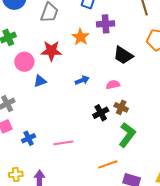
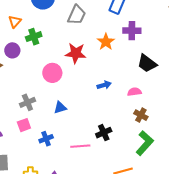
pink circle: (24, 62) -> (52, 73), moved
blue triangle: (40, 81) -> (60, 107), moved
black cross: (101, 113) -> (104, 133), moved

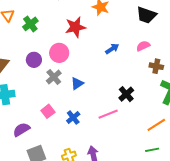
purple circle: (12, 50) -> (34, 60), moved
gray cross: (27, 102) -> (54, 77), moved

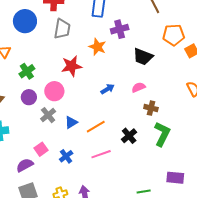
green cross: (30, 24) -> (27, 71), moved
black cross: (126, 94) -> (129, 136), moved
orange line: (156, 125) -> (96, 127), moved
purple semicircle: (21, 130) -> (25, 165), moved

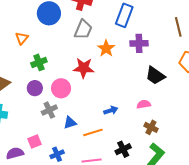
orange star: (97, 47) -> (106, 48), moved
blue arrow: (107, 89) -> (111, 110), moved

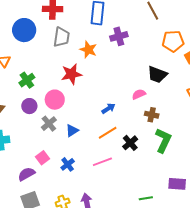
black trapezoid: (155, 76) -> (157, 75), moved
orange line: (93, 132) -> (108, 133), moved

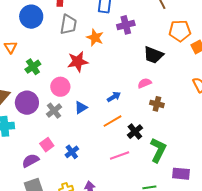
black trapezoid: (157, 75) -> (153, 55), moved
purple circle: (29, 106) -> (27, 103), moved, size x1.5
blue triangle: (72, 131) -> (81, 108), moved
green L-shape: (163, 140) -> (158, 150), moved
pink line: (102, 162) -> (120, 155), moved

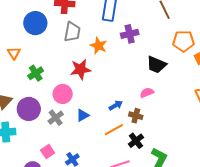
brown cross: (157, 104) -> (136, 116), moved

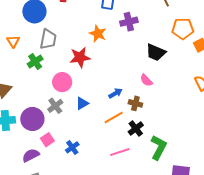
gray trapezoid: (72, 32) -> (48, 39), moved
pink semicircle: (147, 93) -> (146, 80), turned -112
purple circle: (29, 109) -> (32, 119), moved

